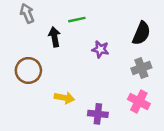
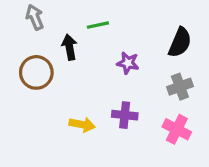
brown circle: (28, 70) -> (36, 72), moved
purple cross: (98, 114) -> (125, 115), moved

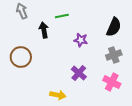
brown circle: (36, 72) -> (21, 57), moved
purple cross: (125, 115) -> (79, 73), turned 35
yellow arrow: (82, 125) -> (58, 95), moved

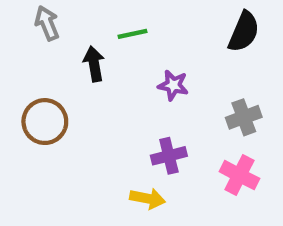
black semicircle: (114, 27) -> (244, 32), moved
purple cross: (79, 73) -> (169, 156), turned 35
yellow arrow: (58, 95) -> (148, 199), moved

